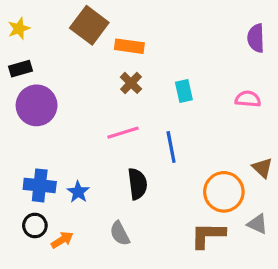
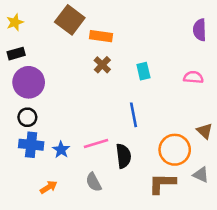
pink line: (123, 133) -> (96, 143), moved
black semicircle: (137, 184) -> (123, 156), moved
black circle: (35, 225) -> (27, 117), moved

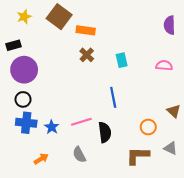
yellow star: (15, 22) -> (24, 17), moved
orange circle: (175, 150) -> (148, 127), size x0.6

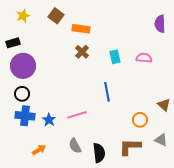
brown square: (59, 17) -> (56, 16), size x0.7
pink semicircle: (164, 65) -> (144, 58), moved
black semicircle: (105, 132) -> (99, 153), moved

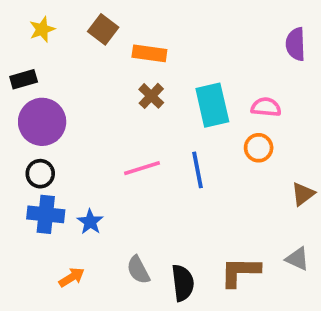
cyan rectangle: (115, 57) -> (212, 105), size x1.6
brown triangle: (164, 105) -> (303, 194), turned 40
pink line: (77, 115) -> (142, 168), moved
orange circle: (140, 120) -> (259, 148), moved

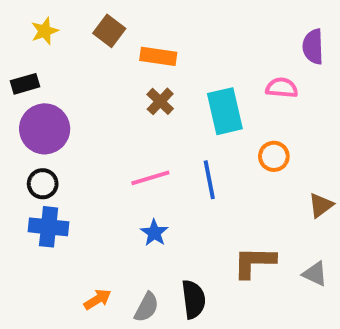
pink semicircle: (266, 107) -> (282, 88), moved
blue star: (90, 222) -> (154, 233), moved
gray semicircle: (138, 270) -> (146, 307), moved, turned -124
brown L-shape: (240, 272) -> (254, 262), moved
orange arrow: (72, 277) -> (98, 299), moved

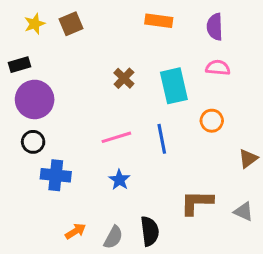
brown square: (109, 31) -> (71, 24), moved, turned 30
purple semicircle: (313, 47) -> (215, 27), moved
orange rectangle: (158, 56) -> (159, 21), moved
blue cross: (49, 227) -> (56, 175), moved

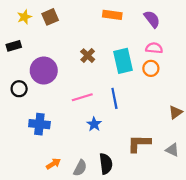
purple semicircle: (215, 27) -> (152, 19), turned 144
purple circle: (35, 99) -> (44, 71), moved
orange circle: (212, 121) -> (151, 68), moved
black circle: (33, 142) -> (19, 89), moved
blue star: (119, 180) -> (94, 124), moved

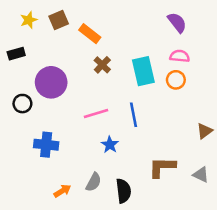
orange rectangle: (112, 15) -> (90, 34), moved, turned 30
gray semicircle: (80, 168) -> (94, 182), moved

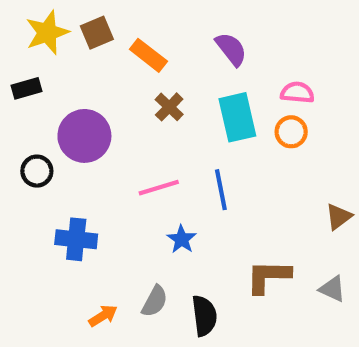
yellow star: (29, 20) -> (47, 33), size x1.5
purple semicircle: (177, 22) -> (231, 49), moved

